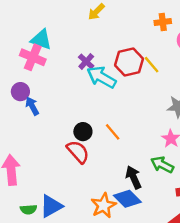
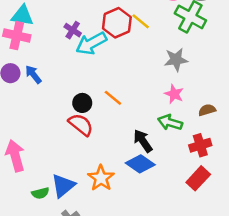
cyan arrow: (101, 77) -> (91, 43), turned -48
blue arrow: (32, 106) -> (33, 74), moved
orange star: (103, 206) -> (101, 178), moved

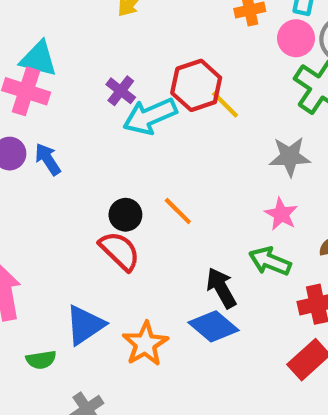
yellow line: (141, 21) -> (225, 104), moved
blue triangle: (63, 186) -> (85, 325), moved

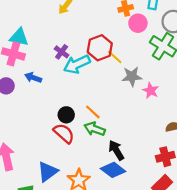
pink circle: (296, 38) -> (138, 23), moved
gray star: (290, 157) -> (132, 76), moved
blue arrow: (48, 159) -> (33, 78), moved, turned -35
pink star: (281, 214) -> (151, 91), moved
green arrow: (270, 261) -> (95, 129), moved

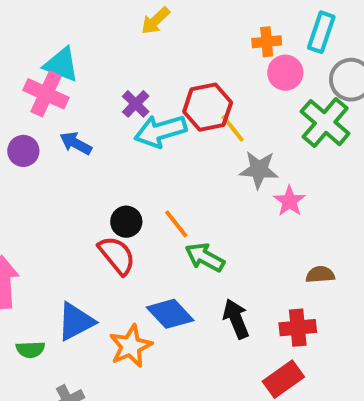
green arrow: (95, 129) -> (205, 257), moved
black arrow: (116, 150) -> (236, 319), moved
blue diamond: (113, 170) -> (170, 314), moved

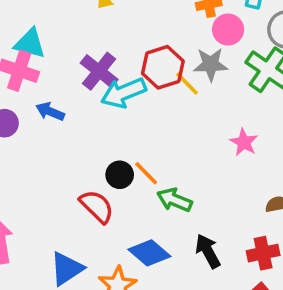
purple cross: (136, 104) -> (99, 71), size x1.5
gray star: (259, 170) -> (211, 64), moved
black circle: (126, 222) -> (120, 175), moved

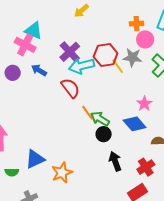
black circle: (120, 175) -> (104, 134), moved
green arrow: (175, 200) -> (100, 119), moved
red semicircle: (97, 206) -> (71, 88), moved
blue diamond: (149, 253) -> (135, 124), moved
red cross: (263, 253) -> (146, 167), turned -30

